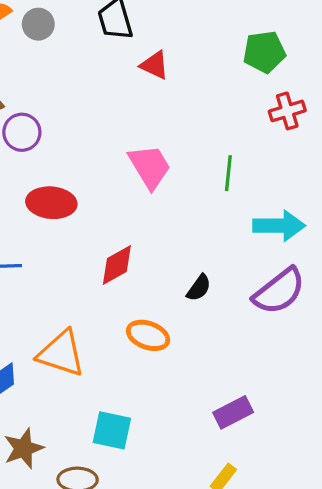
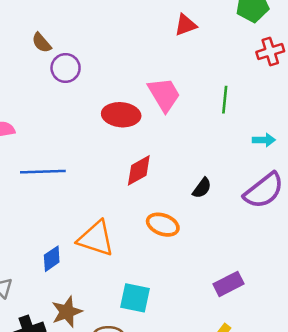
red triangle: (155, 65) -> (186, 25), moved, turned -45
red ellipse: (51, 203) -> (121, 115), moved
cyan arrow: (279, 226) -> (264, 140), size x0.6

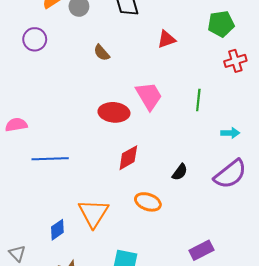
brown semicircle: (42, 43) -> (102, 53), moved
purple circle: (66, 68) -> (35, 39), moved
orange triangle: (96, 239) -> (93, 213), turned 44

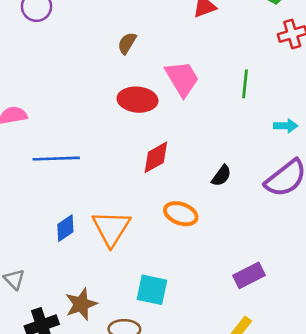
brown semicircle: (102, 53) -> (127, 43), moved, turned 72
blue diamond: (57, 230) -> (65, 228), moved

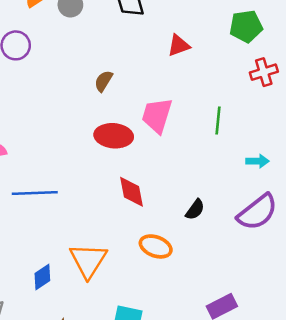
pink trapezoid: (182, 79) -> (157, 115), turned -132
red diamond: (156, 157) -> (131, 192), turned -72
blue diamond: (65, 228) -> (42, 277), moved

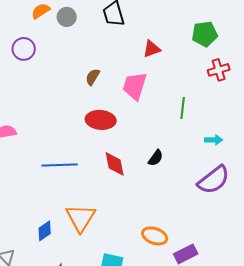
pink trapezoid: (157, 115) -> (135, 86), moved
blue line: (35, 193) -> (60, 165), moved
black semicircle: (195, 210) -> (156, 158), moved
orange ellipse: (156, 246) -> (155, 236), moved

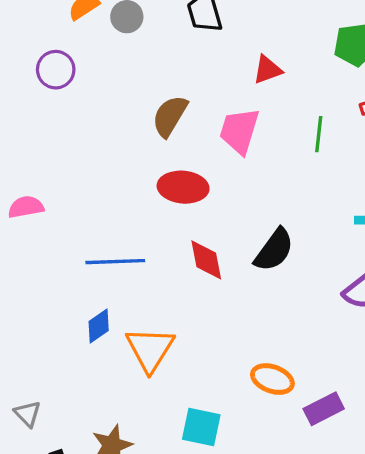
brown semicircle: (93, 77) -> (170, 116), size x1.5
green line: (183, 108) -> (319, 134), moved
black semicircle: (156, 158) -> (274, 250), size x1.6
blue diamond: (45, 231) -> (99, 326), moved

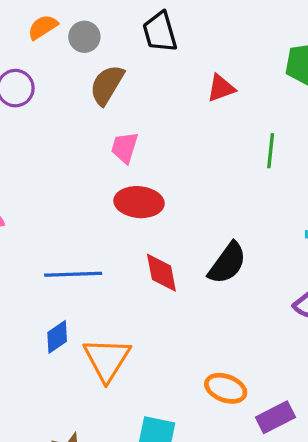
brown semicircle: (170, 116) -> (107, 85), moved
pink trapezoid: (239, 131) -> (125, 148), moved, size x0.7

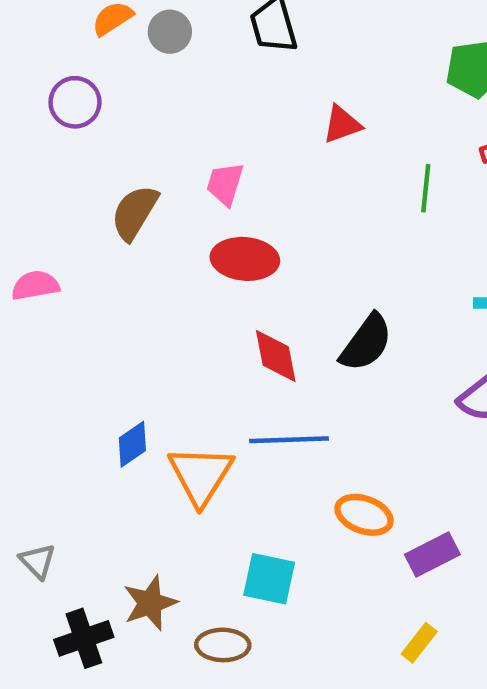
brown semicircle: (107, 85) -> (135, 213), moved
red triangle: (221, 88) -> (342, 124), moved
blue line: (73, 274) -> (289, 440), moved

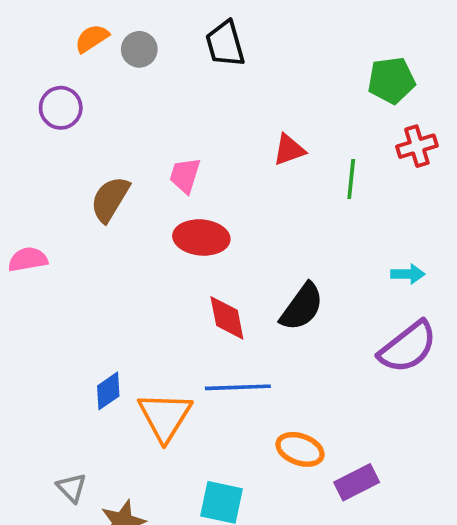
red triangle: (342, 124) -> (289, 150), moved
gray triangle: (37, 561) -> (72, 488), moved

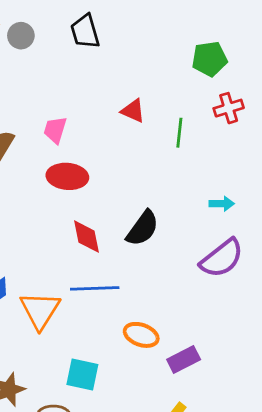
red triangle: (289, 150) -> (133, 111), turned 44

